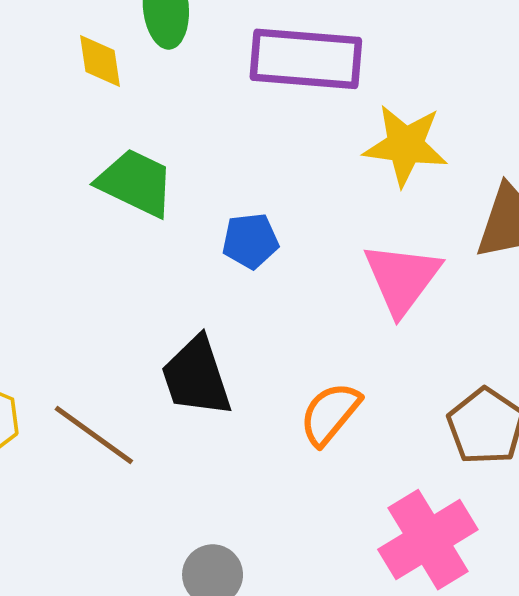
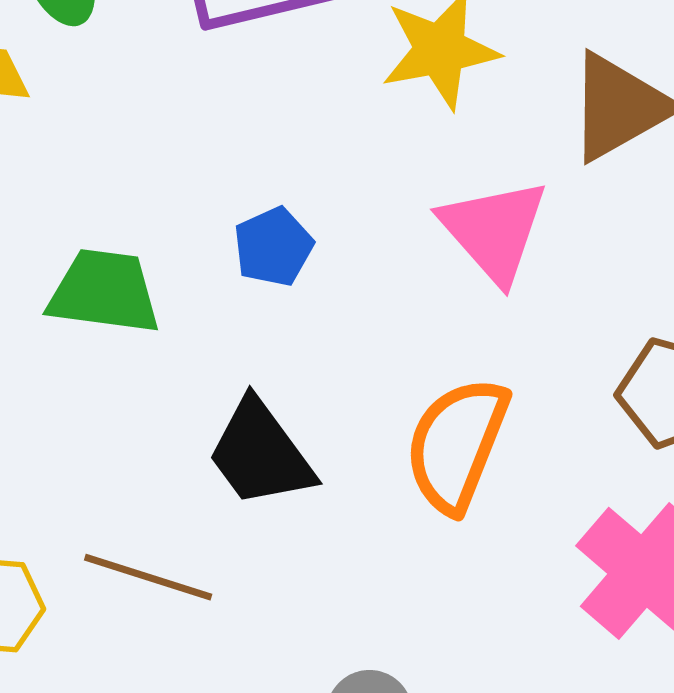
green trapezoid: (136, 183) -> (104, 292), moved
orange semicircle: (330, 414) -> (457, 445), size x1.4

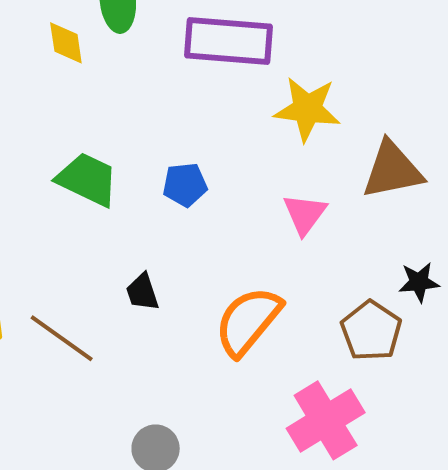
pink triangle: (494, 231) -> (305, 214), size x0.7
black trapezoid: (260, 454) -> (142, 292), size x0.6

